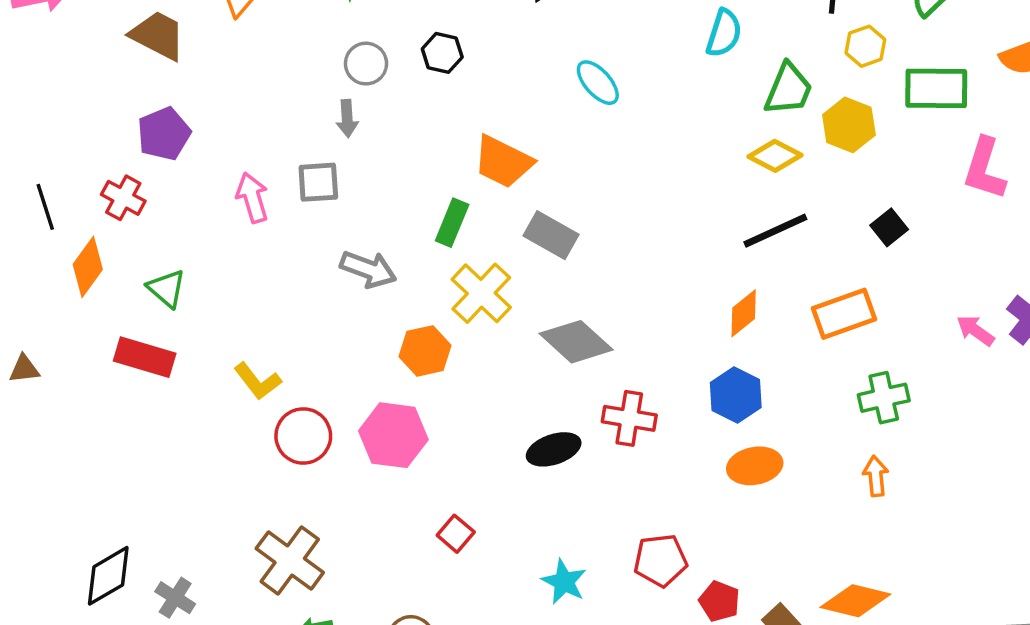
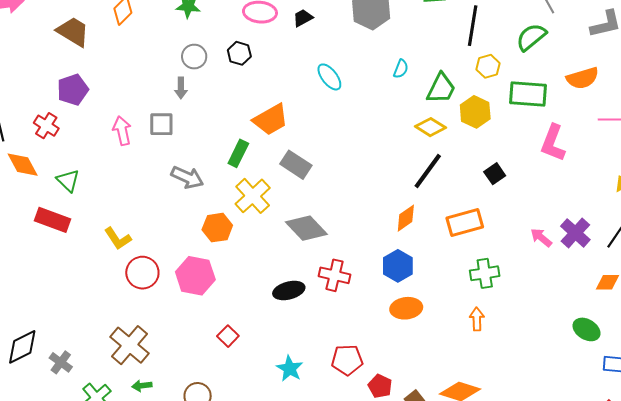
cyan semicircle: (724, 33) -> (401, 69), moved, size x0.7
orange trapezoid: (503, 162) -> (271, 120), turned -60
black line: (775, 231) -> (428, 171), turned -33
orange diamond: (88, 267) -> (23, 165), turned -68

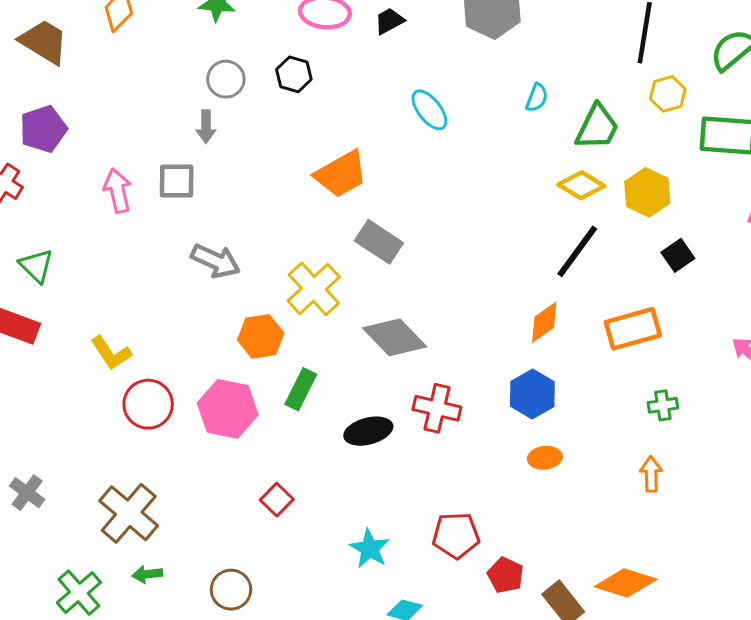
yellow hexagon: (475, 112) -> (647, 192), moved
green rectangle: (238, 153) -> (301, 389), moved
green cross: (485, 273) -> (663, 405), size x0.7
orange ellipse: (406, 308) -> (545, 458), size x0.7
gray cross: (61, 362) -> (27, 493), moved

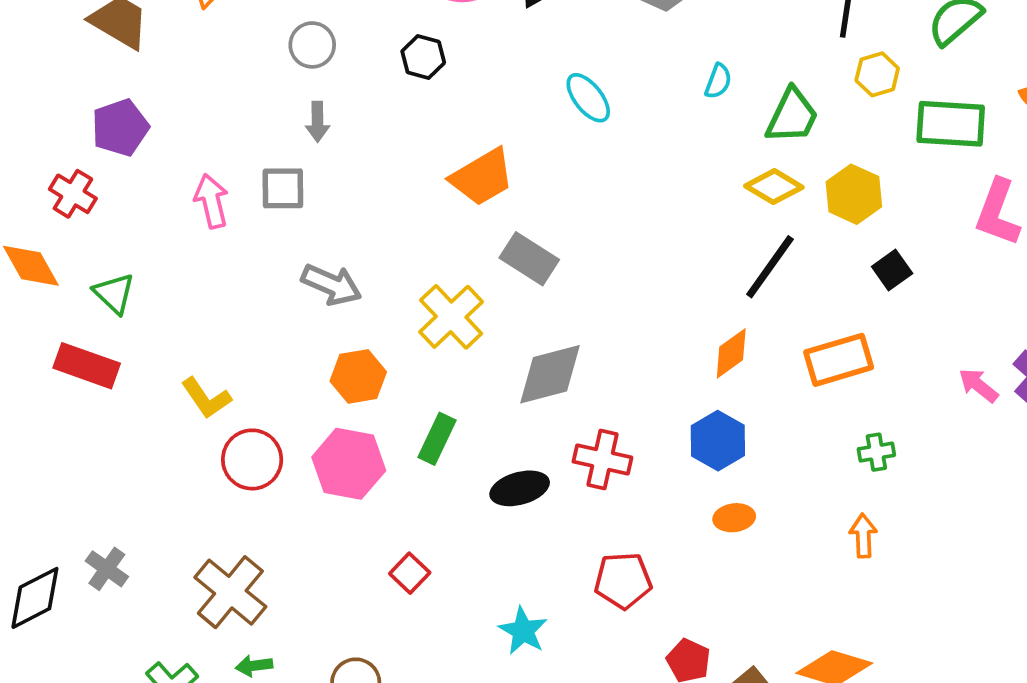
gray circle: (226, 79) -> (312, 45), moved
orange hexagon: (261, 336) -> (358, 376), moved
gray diamond: (395, 337) -> (550, 374), turned -60
red pentagon: (456, 535) -> (623, 580), moved

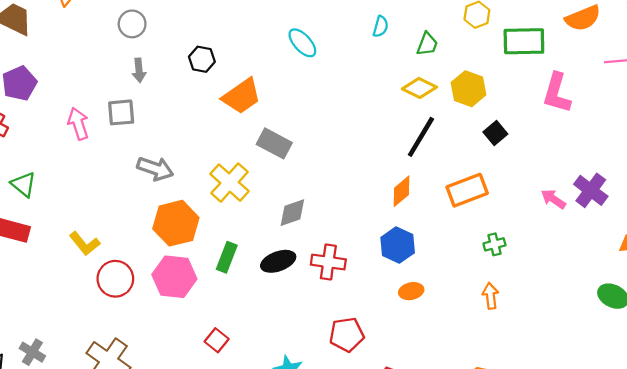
black hexagon: (423, 57) -> (202, 59), moved
green trapezoid: (792, 116) -> (427, 44), size x0.7
gray diamond: (550, 374) -> (292, 213), size x0.7
orange hexagon: (358, 376) -> (176, 223), size x1.4
black ellipse: (520, 488) -> (278, 261), moved

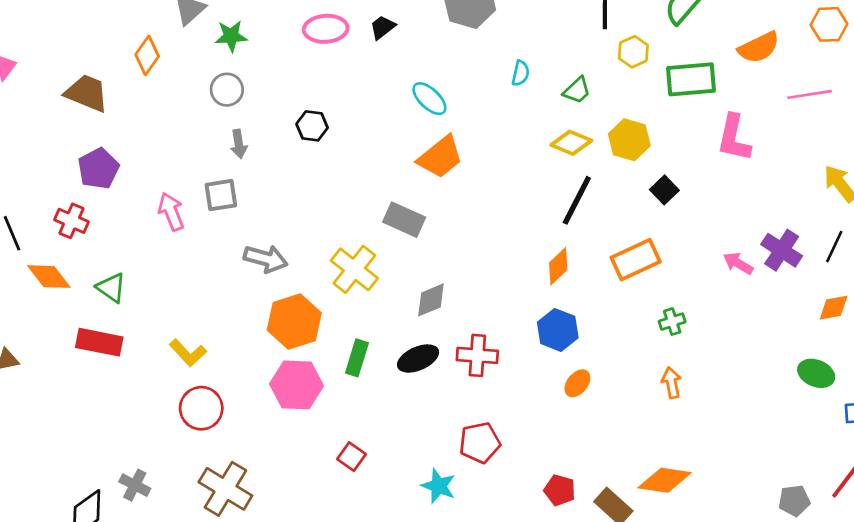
green trapezoid: (427, 44) -> (577, 90), turned 30
orange trapezoid: (242, 96) -> (440, 157), moved
red circle: (115, 279) -> (201, 408), moved
orange ellipse: (411, 291) -> (577, 383), turned -35
red pentagon: (347, 335) -> (480, 443), moved

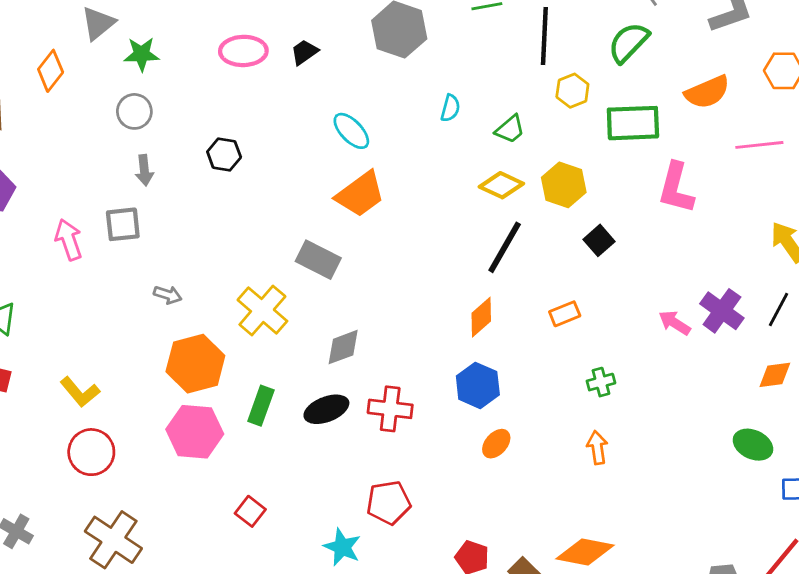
gray arrow: (266, 259) -> (168, 295), size x0.6
orange rectangle: (636, 260) -> (565, 314), size x0.6

